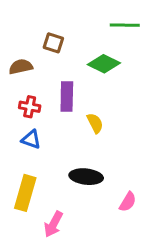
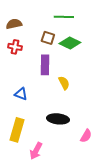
green line: (125, 25) -> (64, 17), moved
brown square: (53, 43) -> (48, 38), moved
brown semicircle: (21, 67) -> (14, 24), moved
red cross: (30, 107) -> (15, 47), moved

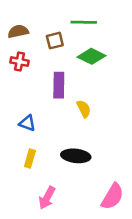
brown square: (48, 38) -> (55, 41), moved, turned -32
yellow rectangle: (17, 130) -> (30, 159), moved, size x0.6
pink semicircle: (86, 136) -> (112, 196), moved, size x1.5

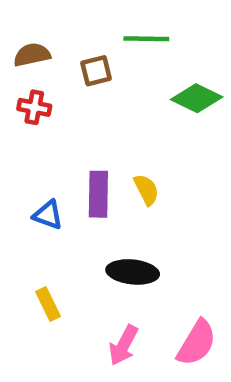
green diamond: (92, 56) -> (197, 98), moved
purple rectangle: (59, 85) -> (98, 194), moved
yellow rectangle: (30, 159) -> (48, 304), moved, turned -42
pink arrow: (47, 198) -> (123, 345), moved

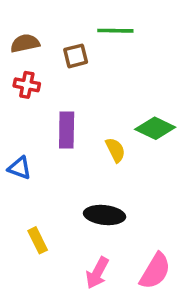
green diamond: (197, 98) -> (155, 128), moved
purple rectangle: (98, 194) -> (67, 130), moved
blue triangle: (48, 215) -> (20, 168), moved

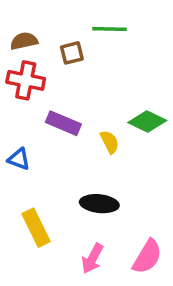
red cross: (27, 85) -> (26, 80), size x1.5
purple rectangle: (67, 130) -> (63, 123), turned -68
yellow rectangle: (38, 240) -> (36, 228), size x1.5

